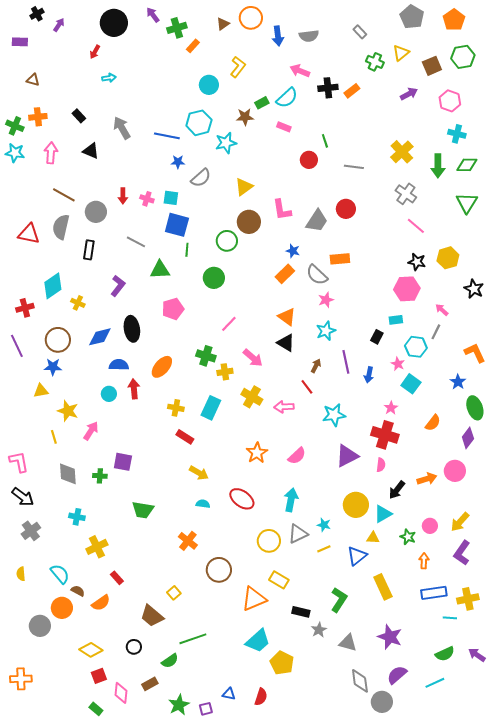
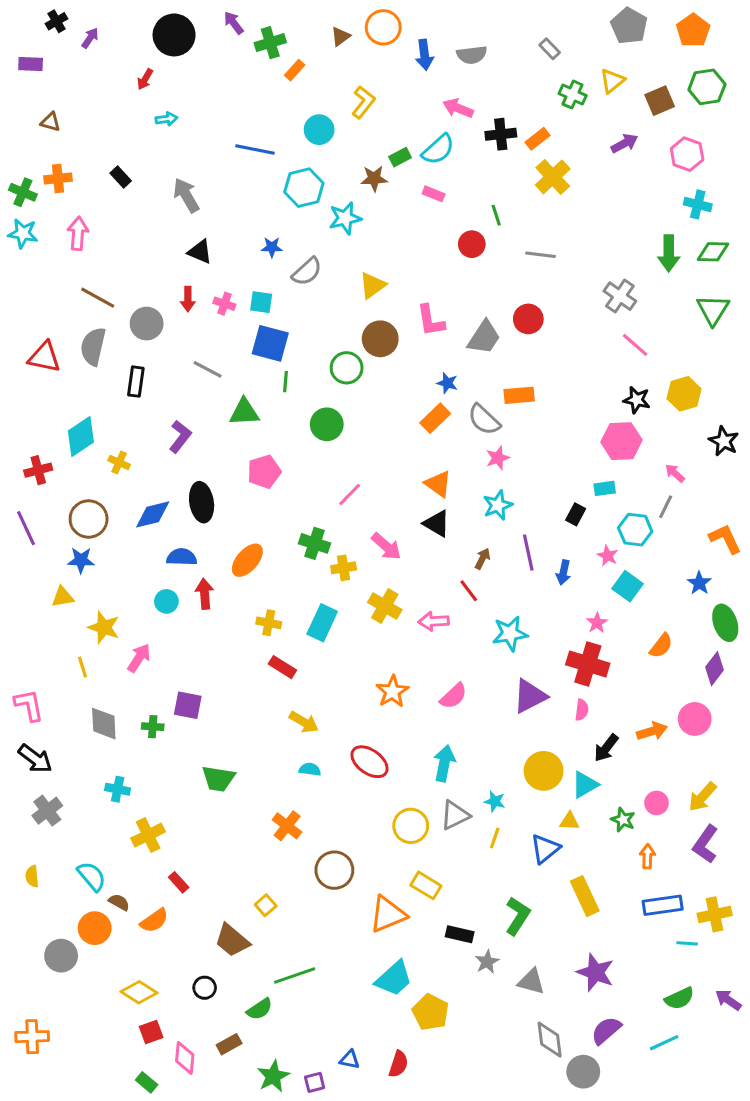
blue line: (167, 136) -> (255, 149), moved
black triangle: (91, 151) -> (200, 252), moved
yellow cross: (402, 152) -> (553, 177), moved
yellow line: (324, 549) -> (495, 838), turned -48

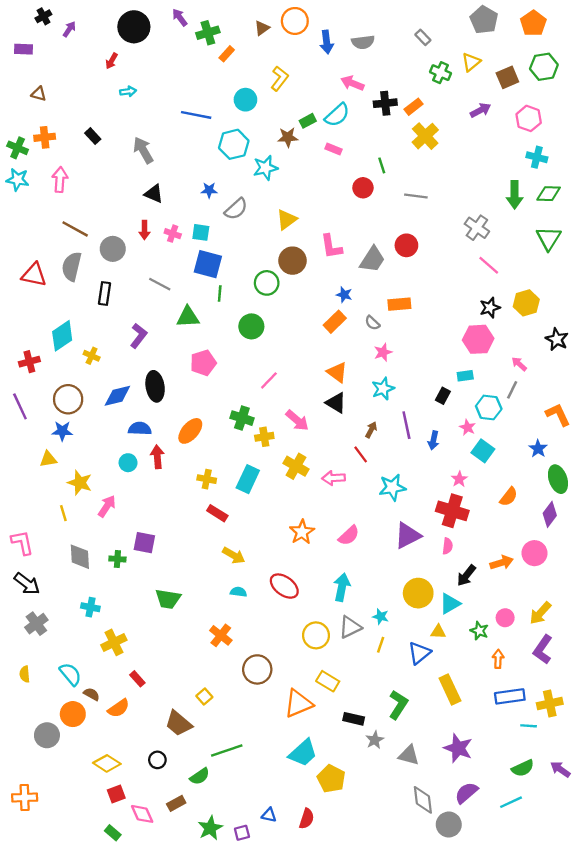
black star: (637, 400) -> (490, 308), turned -30
gray semicircle: (484, 420) -> (372, 323), size x0.6
pink diamond: (185, 1058) -> (142, 814), turned -30

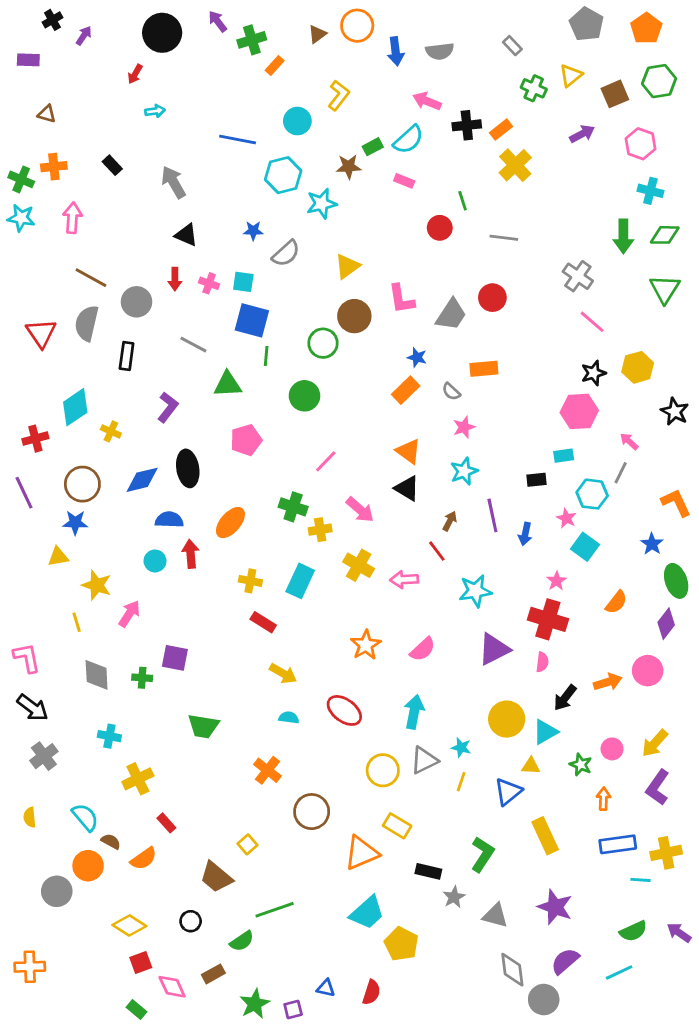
red triangle: (34, 275) -> (41, 333), turned 44
black rectangle: (443, 396) -> (537, 480), turned 56

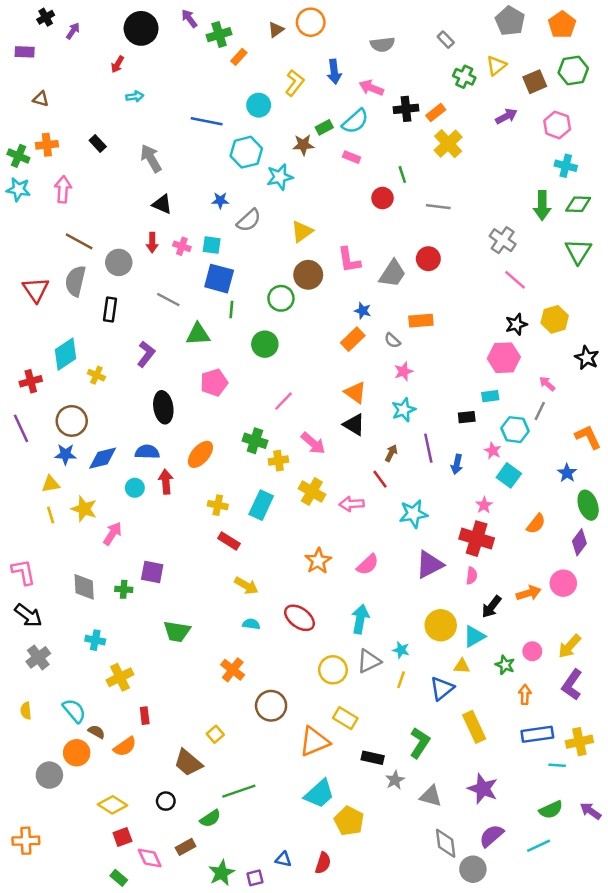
blue arrow: (396, 51) -> (334, 72), moved
blue diamond: (142, 480) -> (103, 458), moved
yellow line: (77, 622) -> (51, 515), moved
red rectangle: (166, 823) -> (145, 716), turned 35

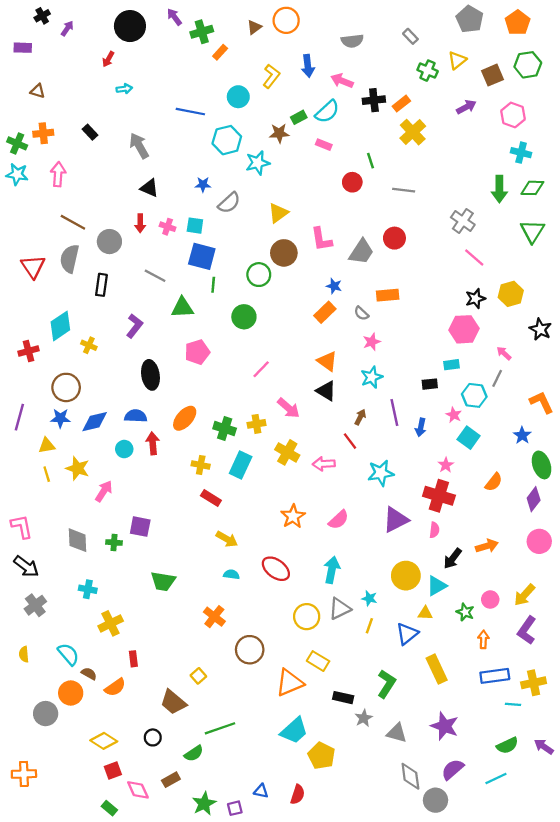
purple line: (21, 428) -> (19, 417), moved, turned 40
green cross: (255, 441) -> (225, 429), moved
pink circle: (563, 583) -> (539, 541), moved

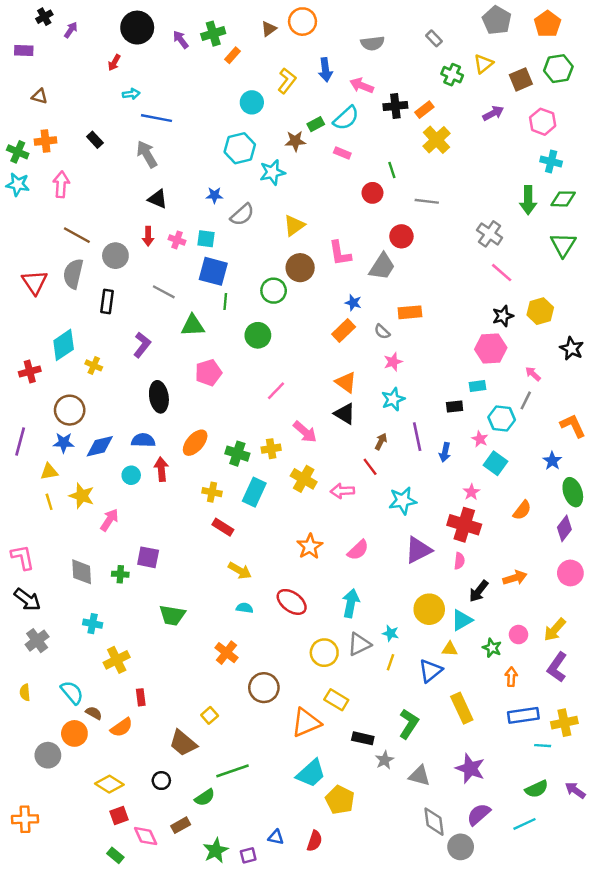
purple arrow: (174, 17) -> (181, 40), moved
blue line: (190, 112) -> (156, 118), moved
red circle: (394, 238) -> (401, 236), moved

